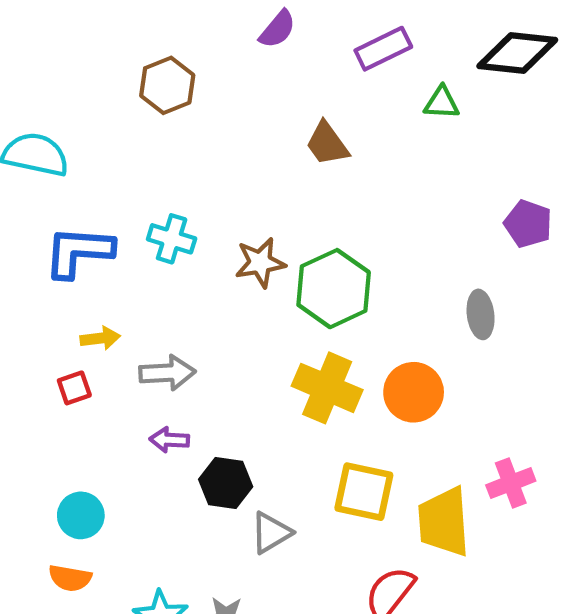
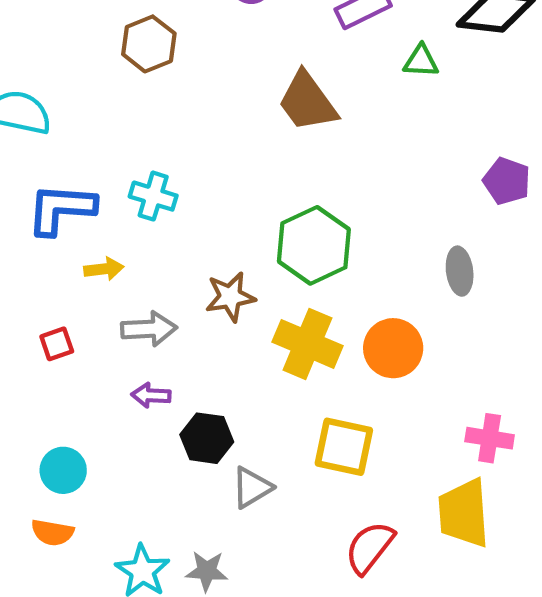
brown trapezoid: (327, 144) -> (307, 102), size x1.4
brown star: (260, 263) -> (230, 297), moved
yellow arrow: (100, 338) -> (104, 269), moved
pink cross: (511, 483) -> (490, 438), turned 30
yellow trapezoid: (444, 522) -> (464, 513), moved

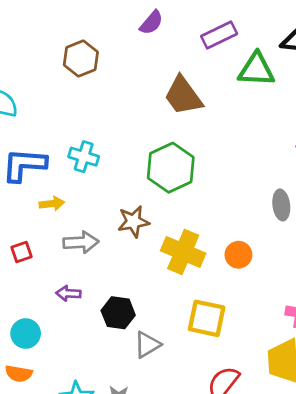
green triangle: (421, 61) -> (256, 70), size x1.6
green hexagon: (314, 245) -> (171, 168), moved
orange circle: (393, 348) -> (238, 255), size x0.7
purple arrow: (151, 395) -> (68, 293), moved

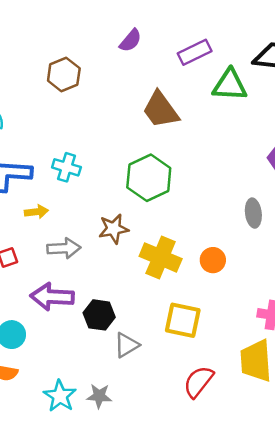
purple arrow: (68, 293) -> (52, 297), size x1.8

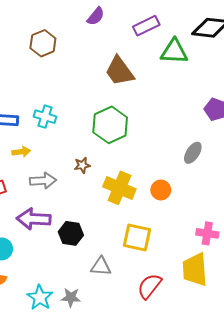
gray ellipse: (253, 213) -> (193, 153), turned 40
brown star: (114, 229) -> (82, 165), size x0.7
gray triangle: (127, 345) -> (101, 266), moved, turned 35

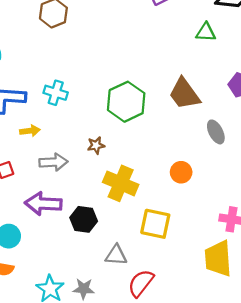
green triangle: (174, 51) -> (206, 32), moved, size x0.7
brown trapezoid: (119, 71) -> (184, 94), moved
gray ellipse: (193, 153) -> (216, 132), turned -60
yellow cross: (119, 188) -> (121, 183), moved
red semicircle: (149, 286) -> (141, 283), moved

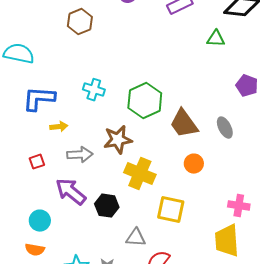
cyan cross: (56, 93) -> (94, 90), moved
brown trapezoid: (184, 94) -> (184, 124), moved
brown star: (96, 145) -> (118, 140), size x1.8
purple arrow: (43, 204) -> (71, 192), turned 36

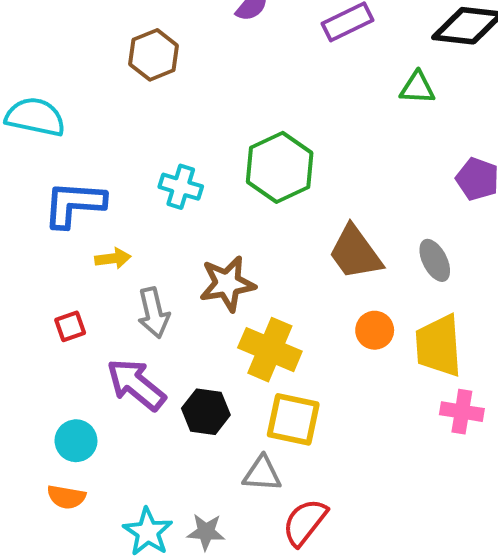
green hexagon: (145, 101) -> (280, 167), moved
gray arrow: (80, 155) -> (154, 313), turned 80
yellow square: (171, 210) -> (293, 419), moved
yellow trapezoid: (227, 241) -> (439, 346), moved

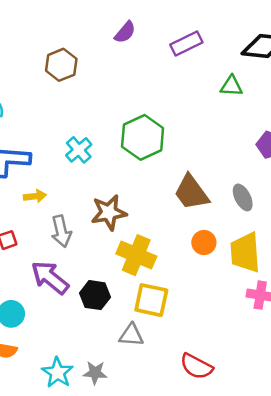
cyan cross: (181, 187) -> (79, 150), turned 32
red semicircle: (305, 522) -> (196, 366), moved, turned -100

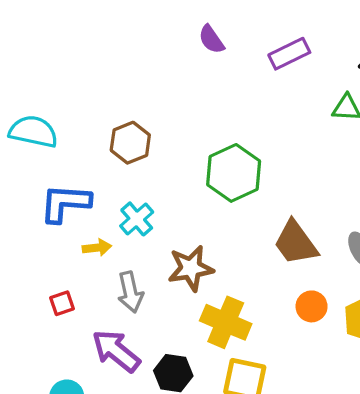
purple semicircle: (125, 32) -> (211, 39), turned 105
brown hexagon: (61, 65) -> (130, 143), moved
cyan cross: (79, 150) -> (137, 219), moved

